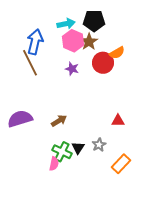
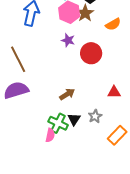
brown line: (30, 63) -> (18, 59), moved
red circle: (103, 63) -> (91, 53), moved
brown arrow: (59, 121) -> (67, 94), moved

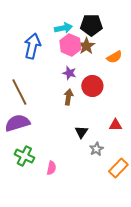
brown arrow: (67, 94) -> (68, 97), moved, turned -49
black triangle: (74, 119) -> (81, 132), moved
green cross: (58, 123) -> (24, 156), moved

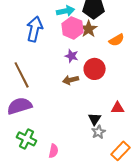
brown arrow: (68, 97) -> (71, 80), turned -112
black triangle: (81, 132) -> (95, 119), moved

